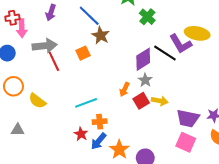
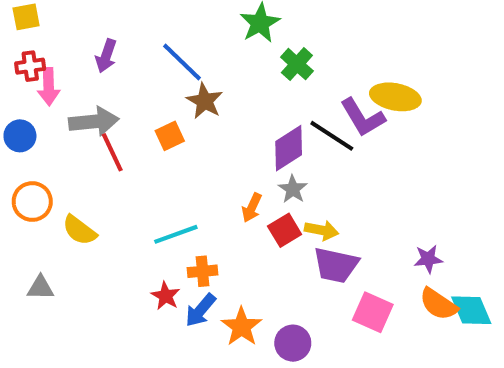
purple trapezoid: (188, 118) -> (336, 265), moved

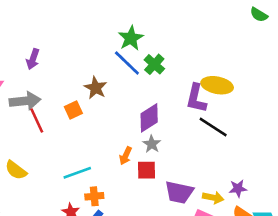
blue line: (182, 62) -> (127, 63), moved
purple L-shape: (363, 117) -> (196, 98), turned 44
black line: (332, 136) -> (213, 127), moved
red square: (285, 230) -> (147, 170), turned 30
yellow arrow: (322, 230) -> (213, 198), moved

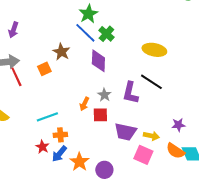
purple L-shape: (196, 98) -> (130, 93), moved
purple diamond: (149, 118) -> (98, 61), moved, turned -55
purple star: (238, 188) -> (178, 125), moved

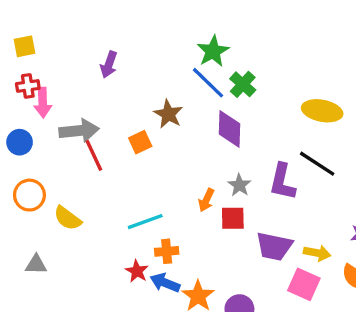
purple arrow: (13, 30) -> (109, 64), moved
blue arrow: (59, 154) -> (165, 283), turned 72

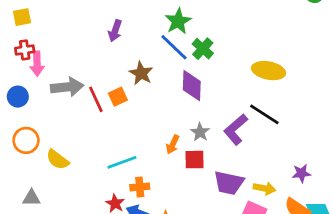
purple arrow: (109, 64) -> (115, 31), moved
red line: (94, 155) -> (96, 99), moved
purple L-shape: (282, 182) -> (236, 129), turned 36

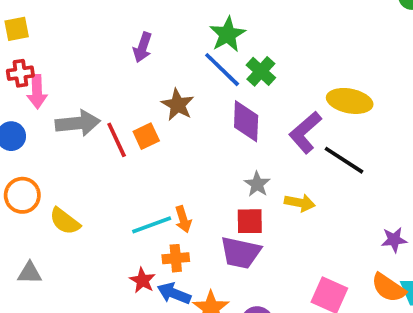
purple L-shape: (236, 129) -> (305, 132), moved
orange arrow: (173, 145) -> (183, 219), moved, turned -42
purple trapezoid: (229, 183) -> (241, 253), moved
yellow arrow: (264, 188) -> (300, 203), moved

